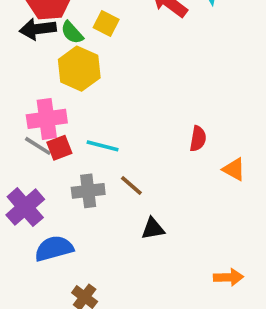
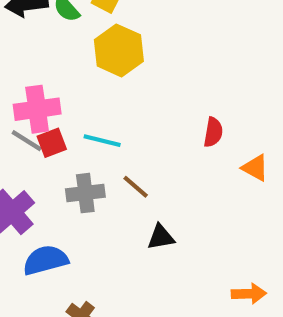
yellow hexagon: (79, 69) -> (119, 50), moved

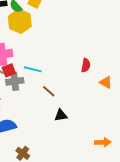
yellow hexagon: (119, 50) -> (20, 21), moved
gray cross: (85, 193) -> (15, 81), moved

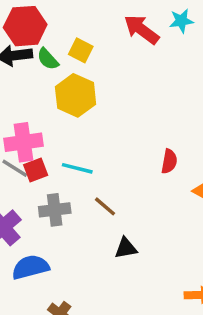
yellow hexagon: (20, 21) -> (76, 95), moved
gray cross: (15, 81) -> (55, 210), moved

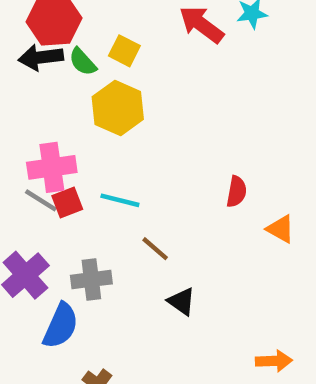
gray cross: (55, 210) -> (91, 280), moved
black triangle: (126, 248) -> (182, 302), turned 45
blue semicircle: (30, 267) -> (61, 326), turned 129

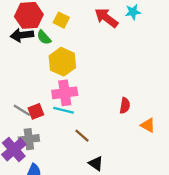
yellow square: (124, 51) -> (61, 20), moved
pink cross: (52, 167) -> (65, 93), moved
gray cross: (91, 280) -> (29, 139), moved

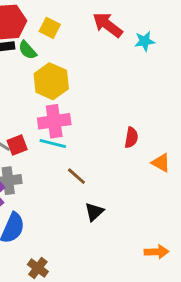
cyan star: (133, 12) -> (145, 41), moved
black triangle: (96, 163) -> (94, 212), turned 42

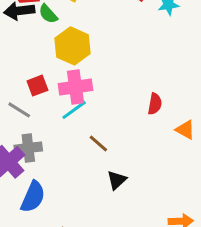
cyan line: (53, 144) -> (74, 110), turned -50
red square: (17, 145) -> (37, 86), moved

